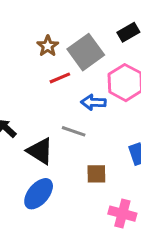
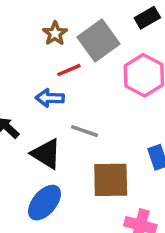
blue arrow: (93, 102) -> (50, 98), moved
brown square: (96, 174) -> (111, 180), size x1.6

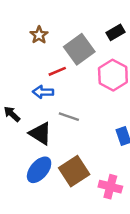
brown star: (55, 33) -> (39, 35), moved
brown square: (111, 180) -> (74, 171), moved, turned -32

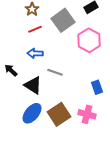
red line: (57, 71) -> (35, 29), moved
pink cross: (110, 187) -> (87, 114), moved

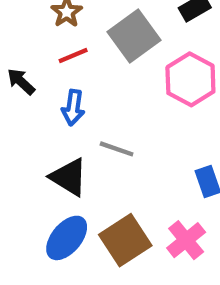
blue arrow: (35, 53) -> (73, 108), turned -84
black arrow: (11, 70) -> (21, 82), moved
pink cross: (87, 114) -> (186, 240), turned 36

